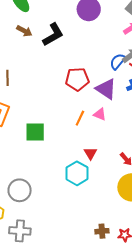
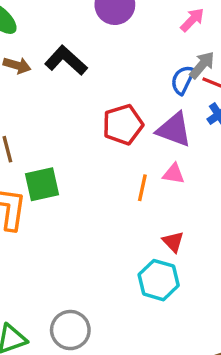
black L-shape: (53, 35) -> (66, 60), turned -95
green square: (35, 132) -> (42, 184), moved

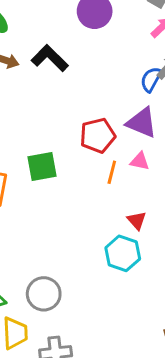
red pentagon: (123, 125) -> (98, 136), moved
green square: (42, 184) -> (42, 167), moved

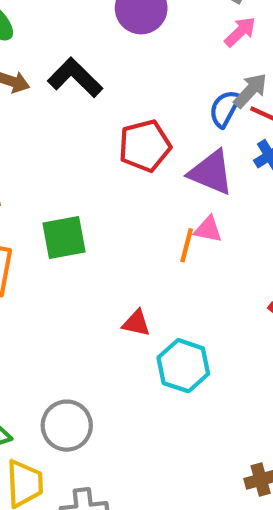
red pentagon: (98, 136) -> (145, 146), moved
orange line: (112, 172) -> (187, 245), moved
red triangle: (137, 220) -> (136, 323), moved, turned -36

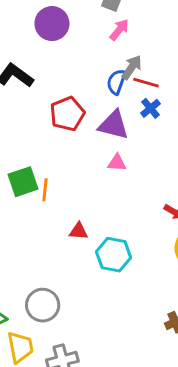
orange line: (187, 245) -> (45, 190), moved

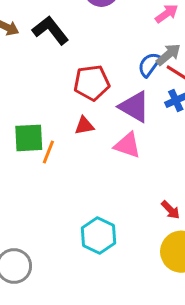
pink triangle: (117, 163) -> (127, 145), size x1.4
red triangle: (79, 231) -> (84, 126), moved, turned -30

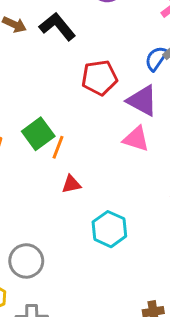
red triangle: (84, 126) -> (71, 184), moved
green square: (29, 138) -> (38, 134), turned -32

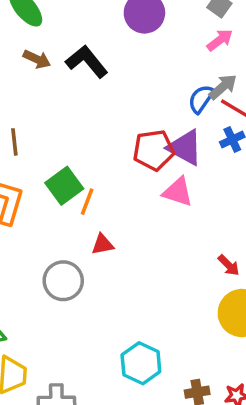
red pentagon: (99, 78) -> (154, 150), moved
cyan hexagon: (109, 229) -> (141, 363), moved
gray circle: (26, 261) -> (63, 281), moved

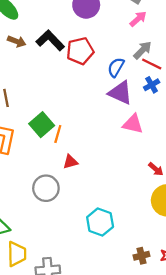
blue semicircle: (201, 99) -> (116, 67), moved
red pentagon: (154, 150) -> (80, 51), moved
pink triangle: (178, 192) -> (133, 124), moved
cyan hexagon: (141, 363) -> (100, 222), moved

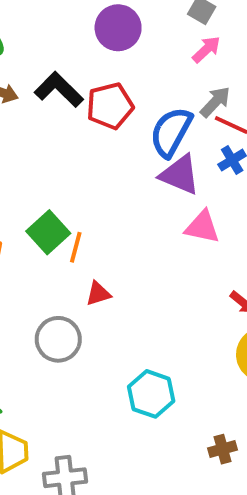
blue semicircle: (116, 67) -> (171, 132), size x1.5

